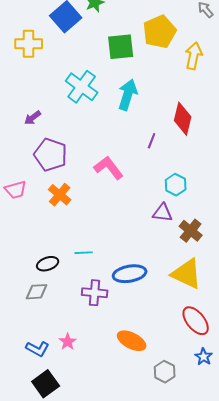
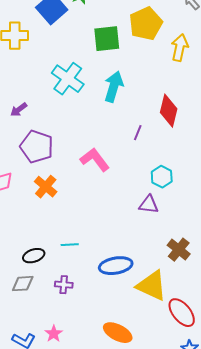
brown cross: (191, 231) -> (179, 250), moved
yellow triangle: (187, 274) -> (152, 286), moved
purple cross: (95, 293) -> (64, 285), moved, size x0.7

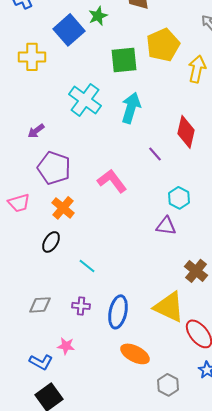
purple line: (138, 133) -> (155, 154), turned -63
cyan line: (70, 245) -> (87, 266), turned 42
black ellipse: (34, 256) -> (51, 242), moved, turned -40
blue ellipse: (116, 266) -> (118, 312), moved, turned -68
pink star: (54, 334) -> (66, 346), moved, turned -30

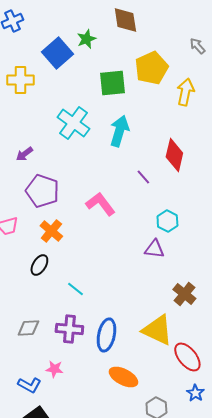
purple cross: (81, 306) -> (69, 329), size x1.5

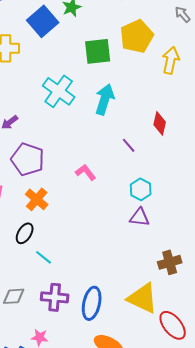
red diamond: (174, 155) -> (160, 123), size x0.7
pink L-shape: (100, 204) -> (86, 172), size x0.7
cyan hexagon: (167, 221) -> (141, 189), moved
cyan line: (75, 289) -> (44, 257), moved
brown cross: (184, 294) -> (170, 262), turned 35

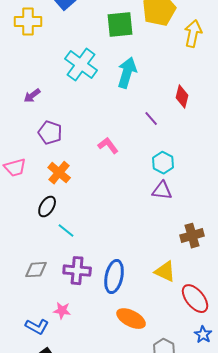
purple pentagon: (28, 159) -> (50, 133), size x0.7
yellow triangle: (143, 298) -> (165, 272), size x0.7

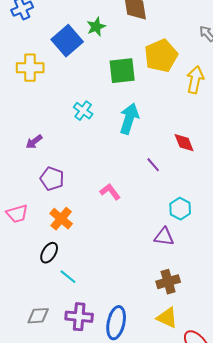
cyan cross: (81, 65) -> (83, 111), size x0.6
red diamond: (182, 97) -> (184, 143), turned -35
cyan hexagon: (163, 163) -> (180, 209), moved
brown cross: (192, 236) -> (168, 282), moved

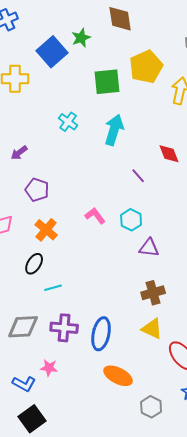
pink L-shape: (110, 192) -> (95, 216), moved
cyan hexagon: (180, 209) -> (131, 220), moved
cyan line: (68, 277) -> (53, 288), turned -54
gray diamond: (38, 316) -> (23, 327), size x1.4

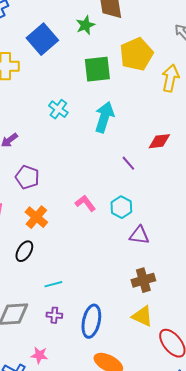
green star: (81, 38) -> (85, 25), moved
red diamond: (169, 154) -> (159, 141), turned -75
cyan line: (53, 288) -> (53, 284), moved
purple cross: (64, 328) -> (54, 315), size x0.6

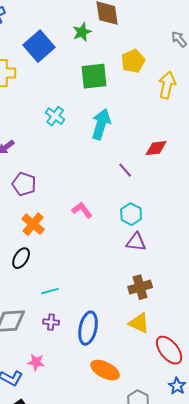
yellow pentagon: (136, 54) -> (133, 61), size x0.7
cyan hexagon: (121, 207) -> (131, 214), moved

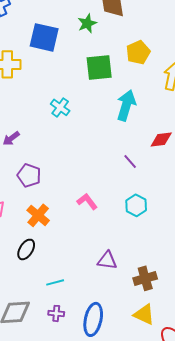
blue square: (39, 46) -> (44, 37), turned -36
cyan arrow: (101, 124) -> (126, 105), moved
purple triangle: (136, 242) -> (107, 260), moved

